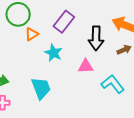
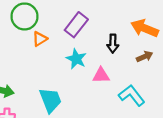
black arrow: (96, 38) -> (113, 44), size x0.7
cyan star: (53, 53) -> (76, 59), moved

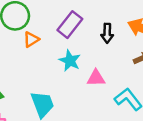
black arrow: (113, 44) -> (107, 33), moved

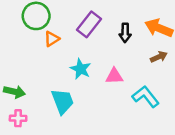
cyan star: (70, 61) -> (81, 69), moved

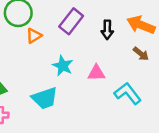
brown arrow: (159, 57) -> (141, 54), turned 63
cyan trapezoid: (63, 101) -> (45, 98), turned 92

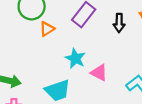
pink triangle: (96, 73) -> (99, 73), moved, turned 30

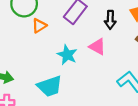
pink triangle: (99, 73) -> (97, 47), moved

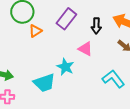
cyan star: (67, 55) -> (65, 67), moved

